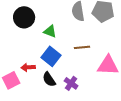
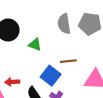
blue square: (51, 56) -> (51, 76), moved

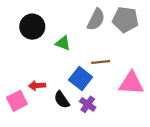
gray semicircle: (64, 24) -> (96, 19), turned -144

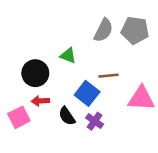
black circle: (32, 27) -> (35, 73), moved

